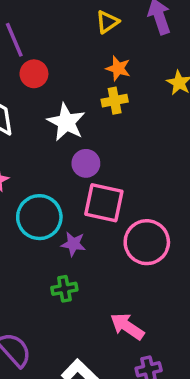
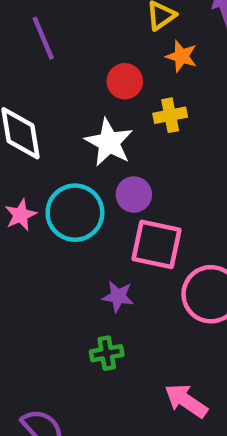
orange star: (118, 68) -> (181, 56), moved
red circle: (34, 74) -> (125, 81), moved
cyan circle: (39, 217) -> (75, 213), moved

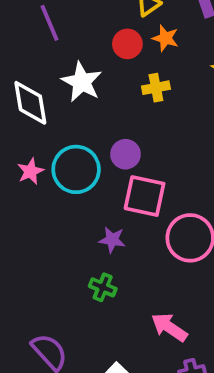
red circle: (125, 81) -> (127, 44), moved
white star: (109, 142) -> (82, 82), moved
green cross: (107, 353) -> (103, 287), turned 32

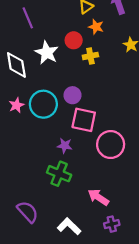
red circle: (127, 44) -> (74, 40), moved
green cross: (103, 287) -> (59, 174), size x1.5

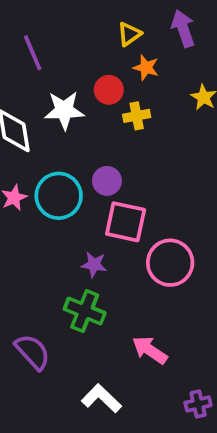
white star: (47, 53) -> (64, 110), turned -30
purple semicircle: (28, 212) -> (33, 352), moved
purple cross: (112, 224) -> (198, 404), moved

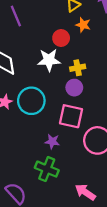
white star: (64, 110) -> (49, 60), moved
yellow cross: (137, 116) -> (78, 68), moved
purple circle: (107, 181) -> (74, 88), moved

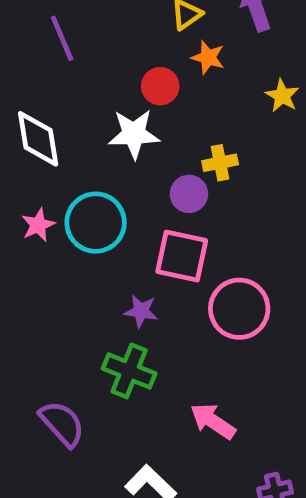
yellow cross: (78, 68) -> (220, 163), moved

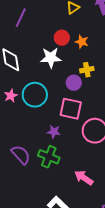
purple line: (62, 38) -> (21, 18), turned 48
orange star: (208, 57) -> (82, 42), moved
purple semicircle: (62, 424) -> (21, 155), moved

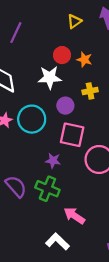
purple circle: (74, 83) -> (65, 106), moved
pink arrow: (84, 178) -> (74, 216), moved

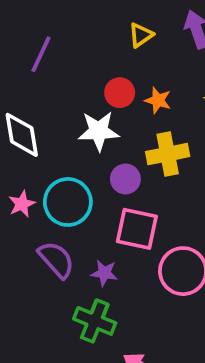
yellow cross: (90, 91) -> (168, 154), size x1.5
purple semicircle: (16, 186) -> (56, 260), moved

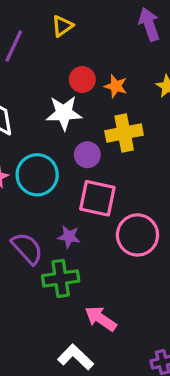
yellow triangle: (141, 35) -> (62, 26), moved
purple semicircle: (56, 260) -> (27, 248), moved
green cross: (95, 321) -> (61, 278), turned -30

